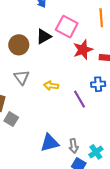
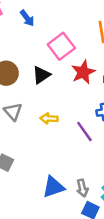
pink square: (67, 27) -> (61, 46), turned 30
black triangle: (44, 36) -> (41, 75), moved

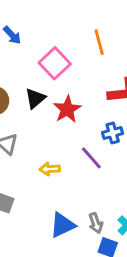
red star: (83, 72) -> (67, 109), moved
yellow arrow: (49, 118) -> (50, 169), moved

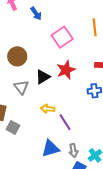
black triangle: (35, 98) -> (43, 77), moved
purple line: (91, 158) -> (65, 122), moved

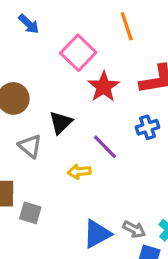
red star: (66, 70) -> (104, 87), moved
purple line: (65, 122) -> (105, 147), moved
gray arrow: (73, 151) -> (134, 229), turned -40

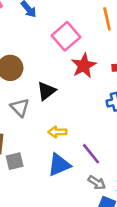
purple line: (105, 147) -> (91, 154), moved
gray square: (30, 213) -> (15, 161), turned -36
blue triangle: (97, 234) -> (59, 165), moved

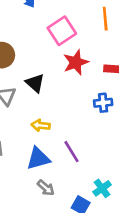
black triangle: (46, 91) -> (35, 83), turned -48
gray arrow: (97, 183) -> (46, 188), moved

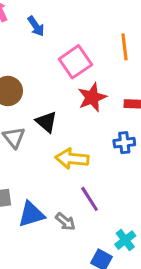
yellow arrow: (41, 125) -> (72, 159), moved, size x1.5
blue triangle: (38, 158) -> (31, 214), moved
gray arrow: (46, 188) -> (65, 222), moved

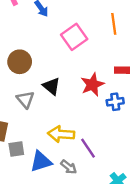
red star: (92, 97) -> (92, 84), moved
yellow arrow: (72, 159) -> (61, 134), moved

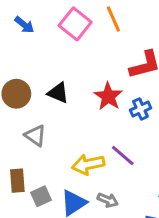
pink square: (74, 37) -> (75, 24), moved
black triangle: (51, 86) -> (58, 93), moved
purple line: (88, 148) -> (123, 156), moved

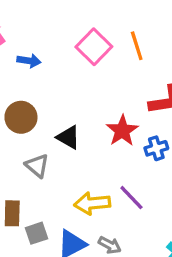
blue arrow: (24, 25) -> (29, 61), moved, turned -36
black triangle: (58, 93) -> (68, 137), moved

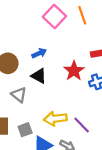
blue arrow: (29, 61) -> (39, 53), moved, turned -32
purple line: (131, 198) -> (82, 125), moved
gray square: (36, 233) -> (25, 130), moved

